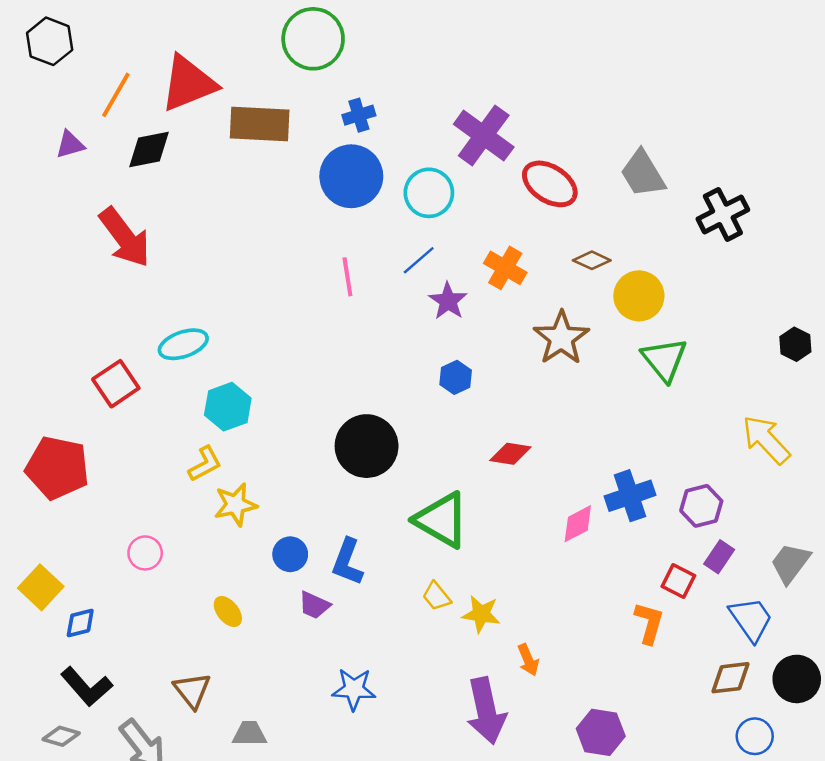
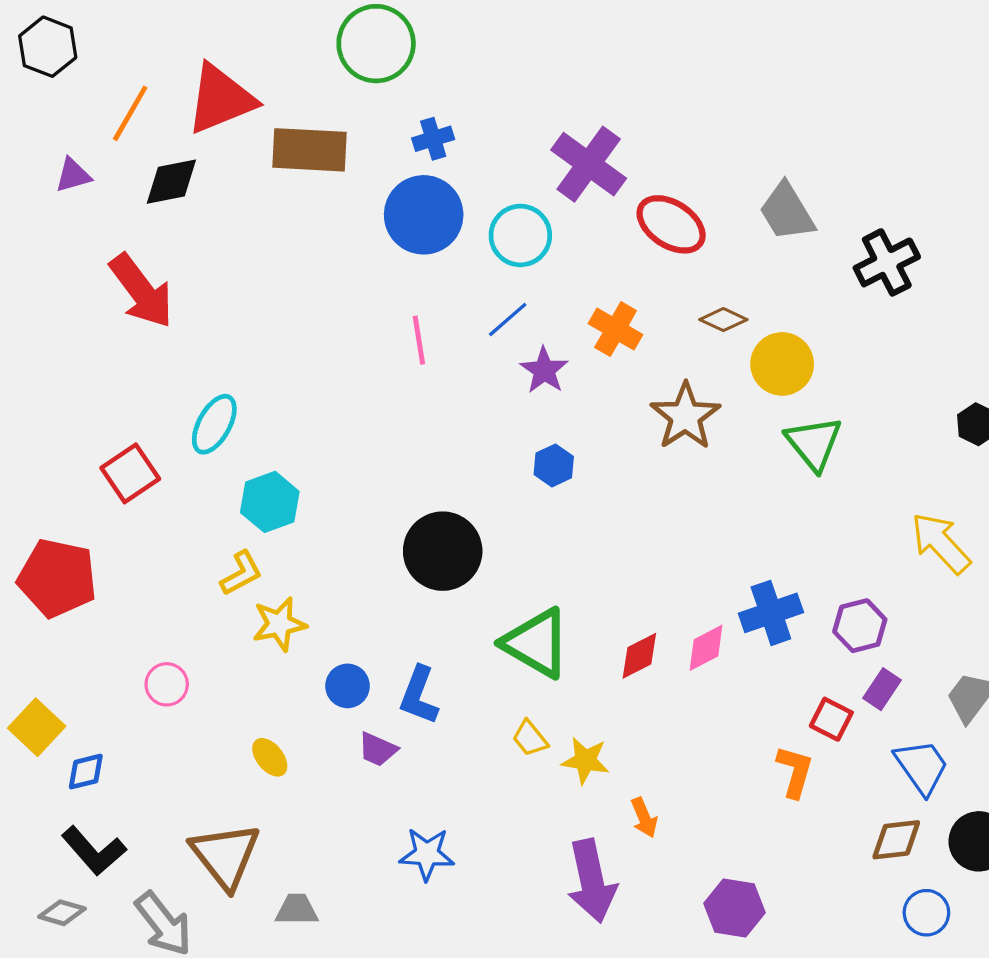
cyan ellipse: (183, 344) -> (214, 424), turned -42
red diamond: (510, 454) -> (639, 656), moved, turned -36
brown triangle: (192, 690) -> (225, 856), size x1.5

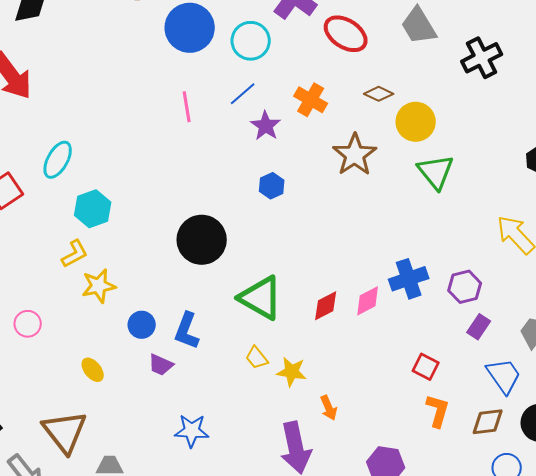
red square: (831, 719) -> (426, 367), moved
orange L-shape: (795, 772) -> (438, 411), moved

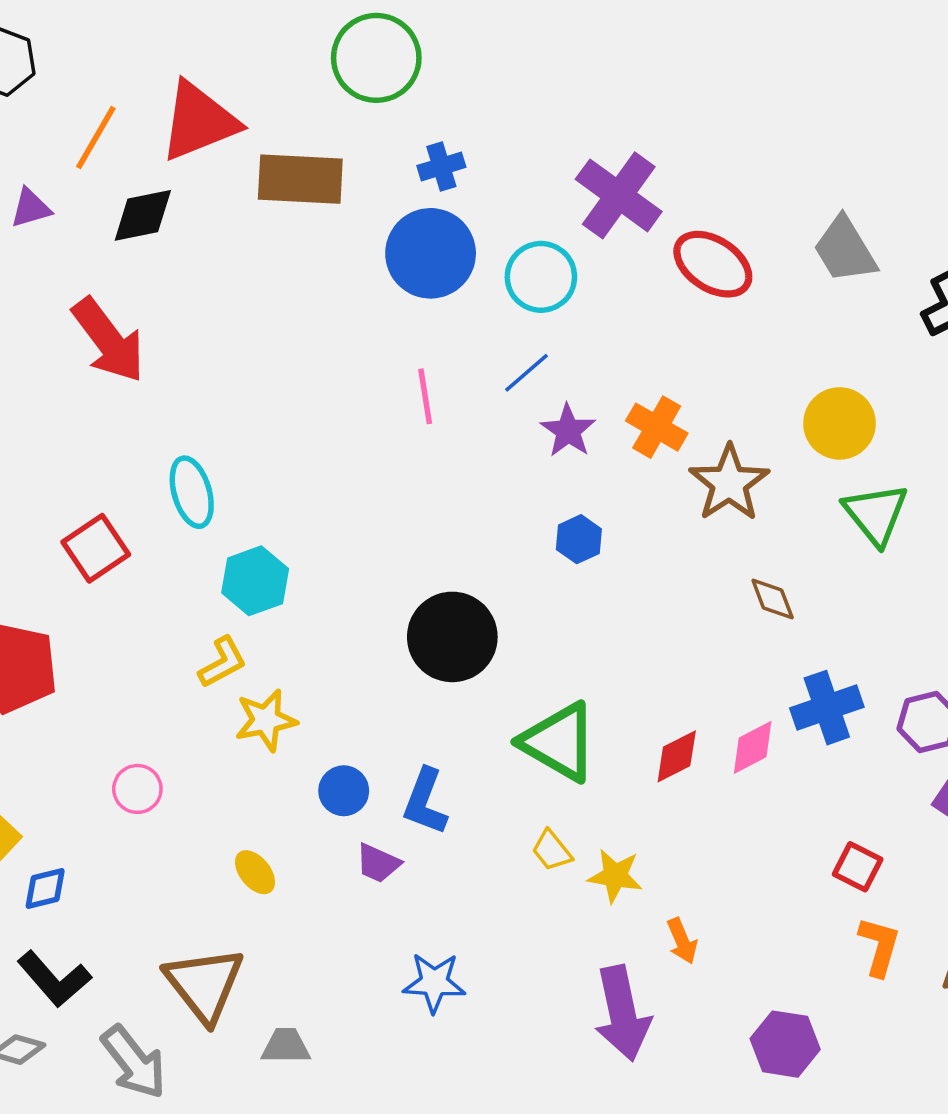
brown diamond: (379, 94) -> (773, 599), moved, turned 44
orange cross: (311, 100) -> (657, 427), moved
cyan ellipse: (58, 160) -> (192, 492), turned -45

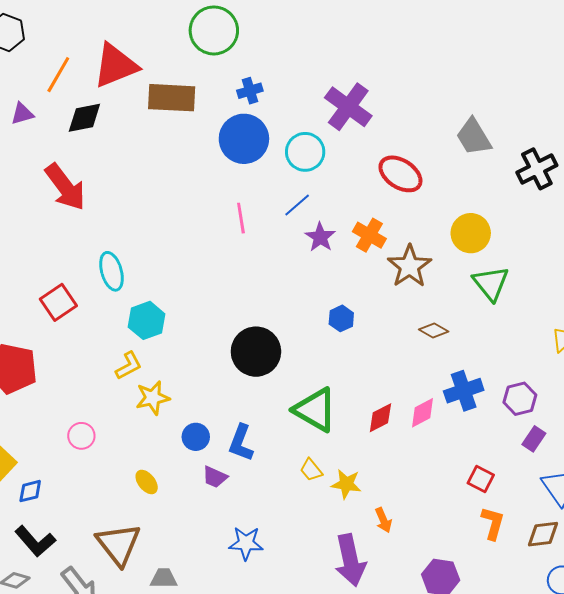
red ellipse: (713, 264) -> (400, 174), moved
blue hexagon: (579, 539) -> (341, 318), moved
brown diamond: (773, 599) -> (434, 330), turned -40

